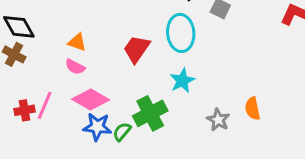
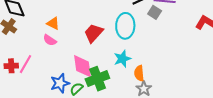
pink diamond: (91, 99) -> (83, 66), moved, turned 45
orange semicircle: (253, 109) -> (139, 73), moved
blue star: (97, 127) -> (60, 83), turned -30

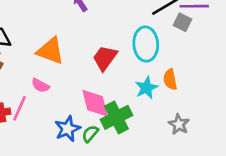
orange triangle: (53, 23) -> (50, 51), size x1.6
pink semicircle: (50, 40) -> (40, 85), moved
orange semicircle: (139, 73) -> (170, 79), moved

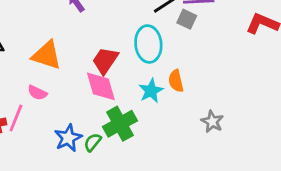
pink diamond: (95, 103) -> (101, 86), moved
gray star: (179, 124) -> (212, 122), moved

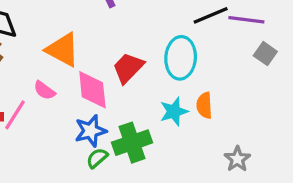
gray square: (187, 19) -> (265, 54), moved
pink diamond: (101, 86) -> (92, 90), moved
blue star: (68, 138) -> (91, 131), moved

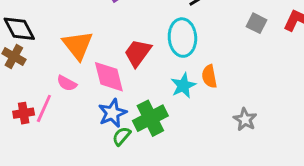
orange triangle: (63, 50) -> (78, 45), turned 32

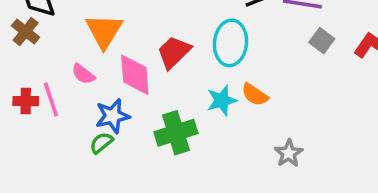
orange semicircle: (209, 76) -> (255, 95), turned -55
pink line: (44, 108) -> (51, 99), turned -52
blue star: (112, 113) -> (113, 116), moved
green semicircle: (122, 136) -> (101, 143), moved

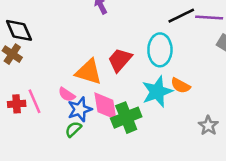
orange triangle: (104, 31) -> (89, 72), moved, turned -40
pink semicircle: (83, 74) -> (67, 95), moved
pink diamond: (135, 75) -> (105, 106), moved
cyan star: (222, 100) -> (157, 92), size x1.4

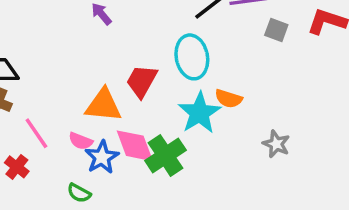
pink line: (35, 101) -> (36, 133), moved
red cross: (17, 104) -> (17, 167), turned -36
green semicircle: (73, 129) -> (79, 193), moved, turned -96

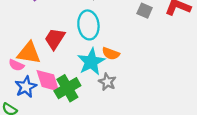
pink semicircle: (81, 141) -> (16, 65), moved
gray star: (276, 144) -> (107, 82), moved

